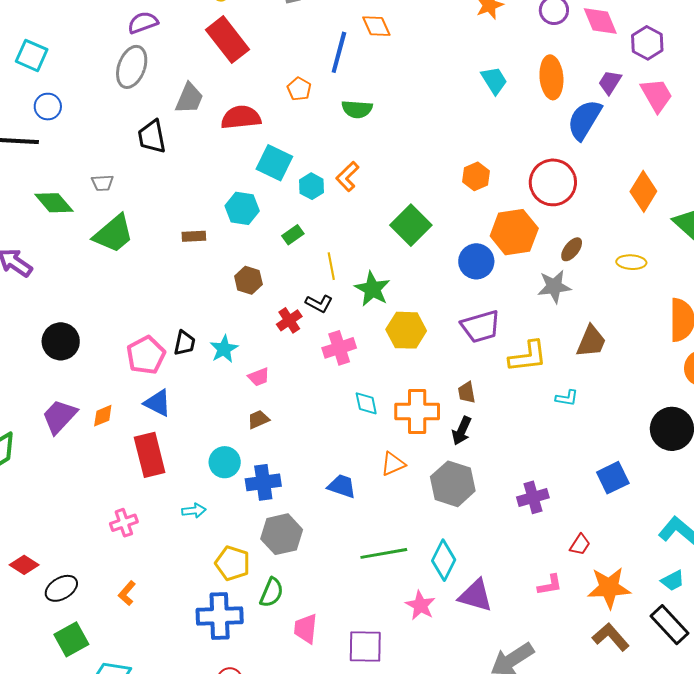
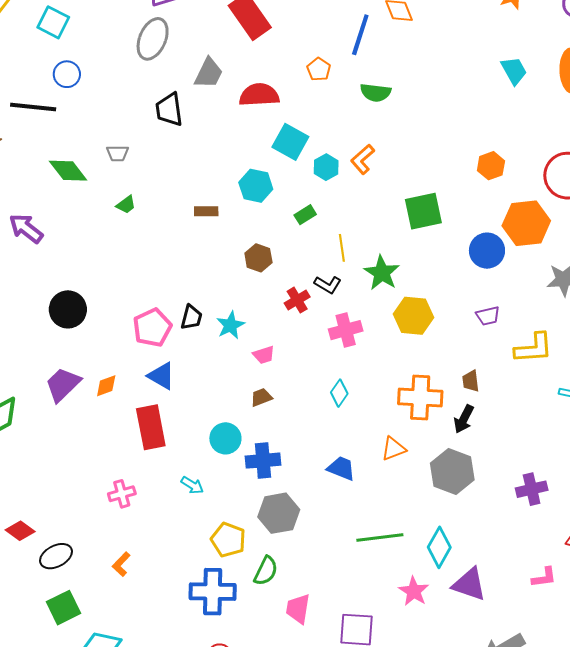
green square: (411, 225) -> (423, 211), turned 30
green trapezoid: (114, 234) -> (126, 205), size x0.5
purple trapezoid: (481, 327) -> (488, 316), size x0.6
cyan diamond: (366, 403) -> (339, 393), moved, turned 44
cyan arrow: (194, 511) -> (192, 485), turned 35

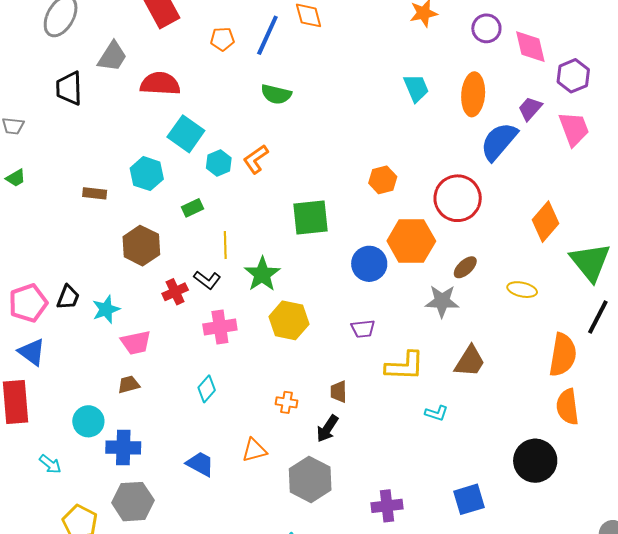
orange pentagon: (319, 69) -> (222, 39), moved, turned 30
brown hexagon: (258, 258) -> (141, 246), size x1.4
pink trapezoid: (264, 355) -> (136, 343), size x1.4
orange cross: (420, 397) -> (287, 402), size x0.5

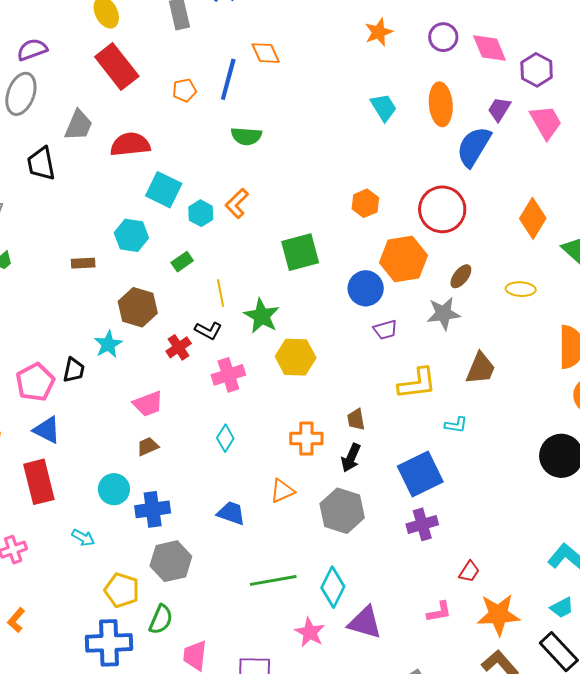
cyan star: (106, 309) -> (108, 344), moved
purple trapezoid: (363, 329) -> (385, 330), moved
orange cross: (287, 402) -> (306, 438), size x1.5
blue square: (469, 499) -> (420, 474), moved, size x1.4

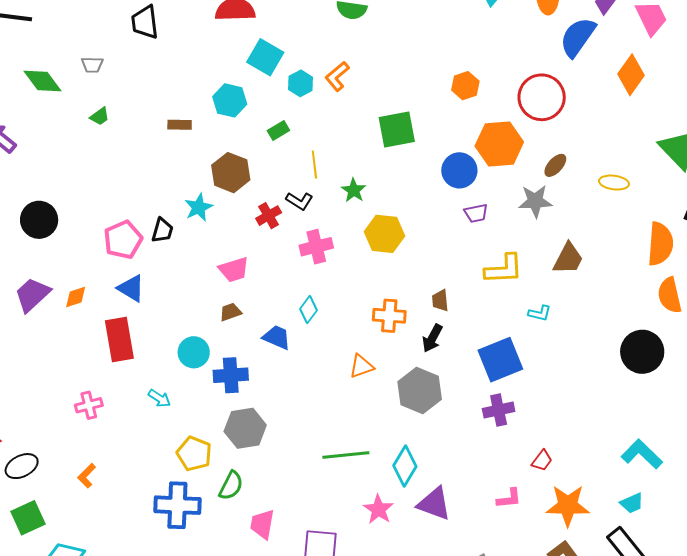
orange diamond: (533, 218) -> (631, 75), moved
green star: (262, 316) -> (354, 190), size x0.7
blue trapezoid: (231, 513) -> (277, 337), moved

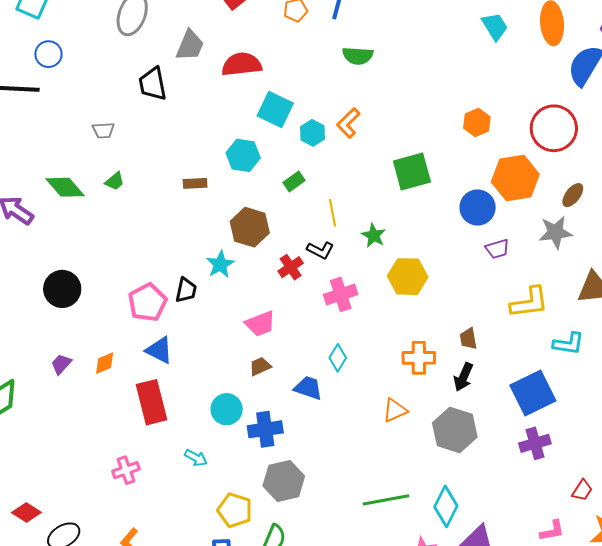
green diamond: (42, 81) -> (65, 187), moved
purple trapezoid: (32, 295) -> (61, 364), size x0.6
cyan L-shape: (540, 313) -> (568, 344), size x1.4

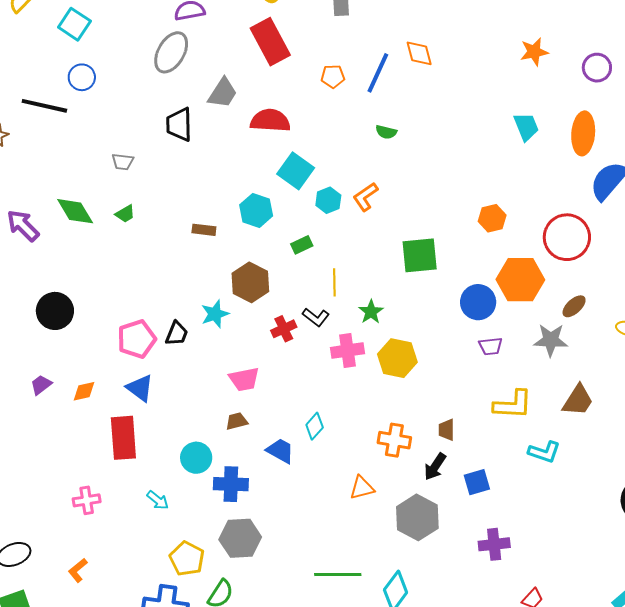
green semicircle: (358, 56) -> (386, 132), size x0.7
pink cross: (341, 294) -> (347, 351), moved
blue square: (533, 393) -> (477, 482), moved, size x0.6

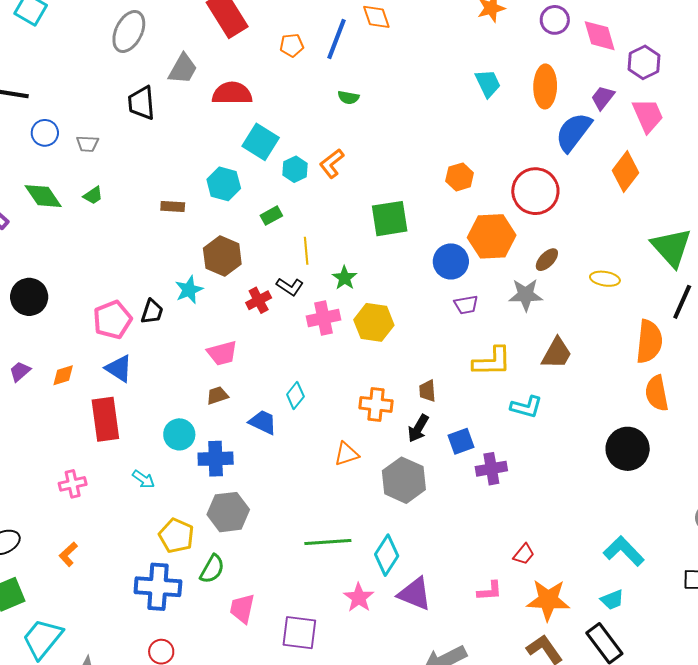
blue circle: (82, 77) -> (45, 133), moved
purple cross: (494, 544) -> (491, 469), moved

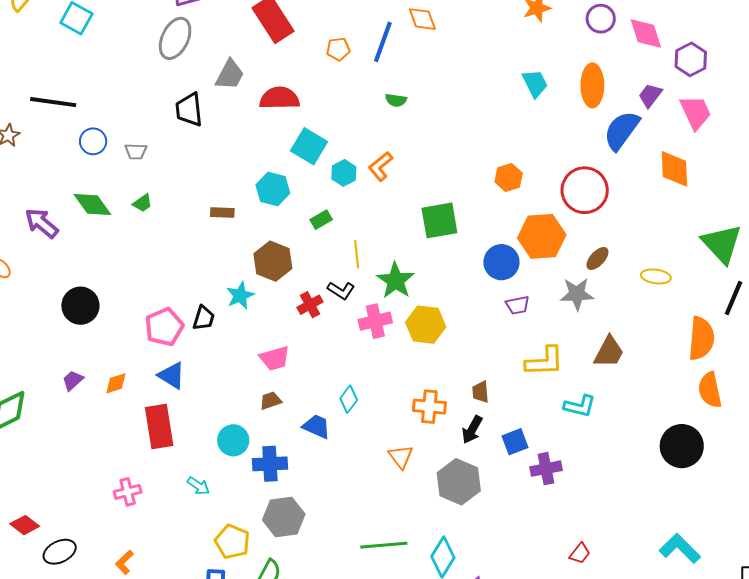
orange diamond: (626, 172) -> (674, 169), turned -39
green star: (345, 278) -> (396, 281), size x1.5
orange triangle: (346, 454) -> (401, 457), turned -48

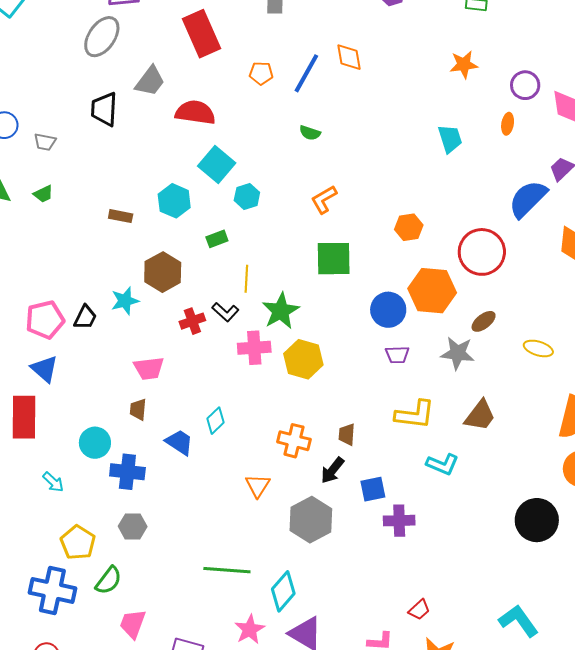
orange ellipse: (592, 85) -> (508, 124), moved, size x0.5
orange L-shape: (380, 166) -> (324, 199), moved
brown trapezoid: (271, 401) -> (138, 409), turned -75
gray hexagon: (284, 517) -> (133, 526), size x0.7

